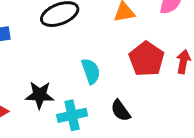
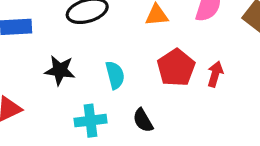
black star: (40, 95) -> (60, 70), moved

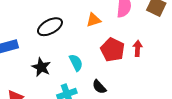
black star: (60, 70) -> (41, 67), turned 30

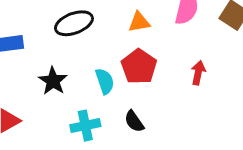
red pentagon: (113, 50) -> (139, 67), moved

